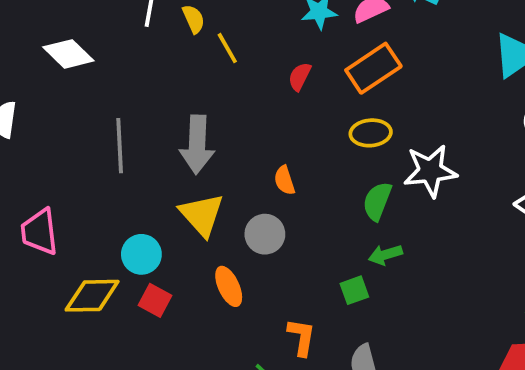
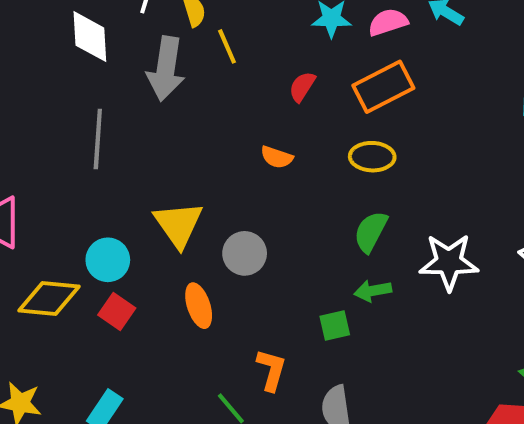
white diamond: (68, 54) -> (90, 37), moved, turned 36
gray arrow: (197, 145) -> (166, 69), moved
white star: (430, 171) -> (449, 262), moved
orange semicircle: (284, 180) -> (277, 157), moved, turned -60

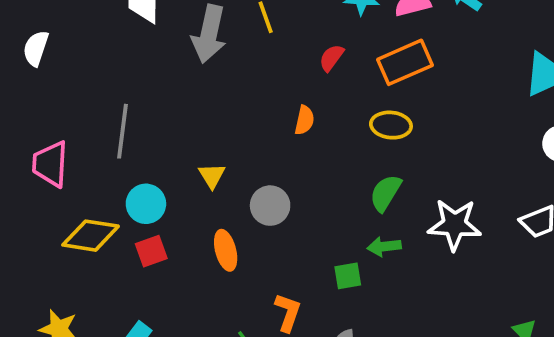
gray line: (98, 139) -> (123, 131), moved
orange semicircle: (277, 157) -> (304, 120), turned -100
yellow triangle: (178, 224) -> (212, 176), size x0.6
red square: (117, 312) -> (151, 251), turned 32

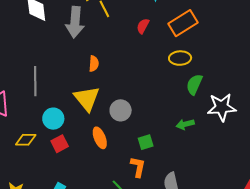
orange semicircle: (304, 120) -> (94, 64), moved
yellow triangle: (212, 176) -> (87, 98), size x1.8
green semicircle: (385, 193) -> (194, 84), moved
yellow diamond: (91, 236) -> (26, 140), size x0.7
green square: (348, 276) -> (146, 142), moved

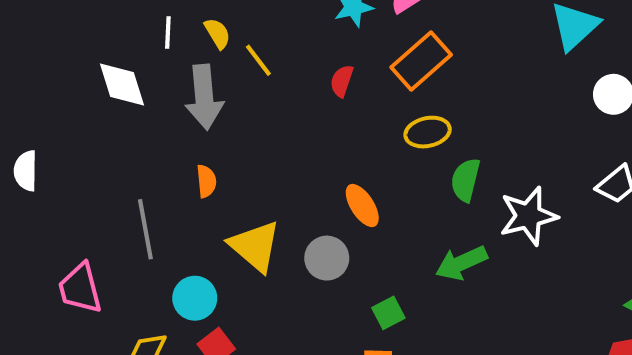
orange semicircle: (94, 64) -> (206, 181), moved
green arrow: (185, 124) -> (461, 263), size x1.4
orange ellipse: (100, 138) -> (362, 206), moved

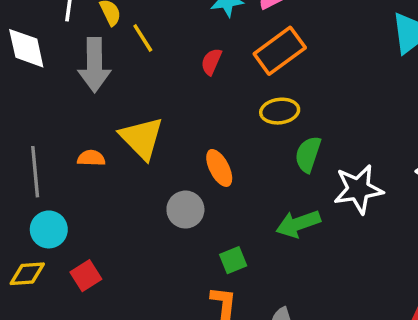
orange semicircle: (206, 181) -> (91, 158), moved, turned -88
yellow triangle: (255, 246) -> (142, 138), moved
cyan circle: (195, 298) -> (49, 229), moved

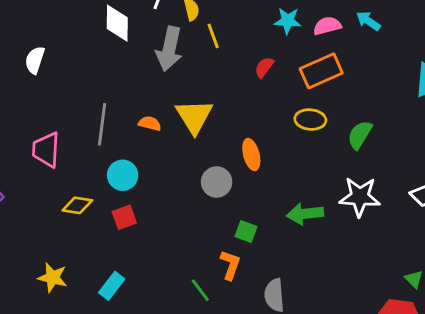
green semicircle: (308, 154) -> (360, 135), moved
cyan circle: (49, 229) -> (123, 175), moved
green square: (233, 260) -> (246, 231), turned 30

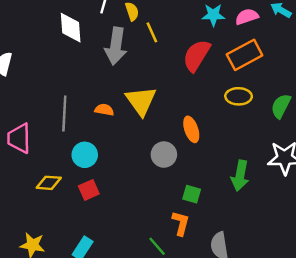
red semicircle: (264, 67) -> (197, 55), size x1.8
green arrow: (305, 214) -> (240, 176), turned -68

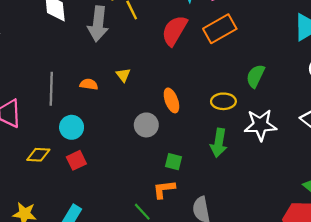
yellow ellipse: (239, 96) -> (223, 101), moved
yellow triangle: (141, 101) -> (123, 75), size x0.5
orange L-shape: (181, 223) -> (164, 189), turned -110

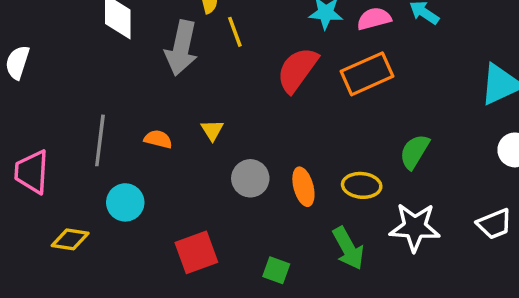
orange ellipse: (171, 100) -> (303, 187), moved
gray circle: (146, 125) -> (250, 178), moved
green arrow: (219, 143) -> (348, 248), turned -44
red square: (76, 160) -> (196, 252), moved, size x1.4

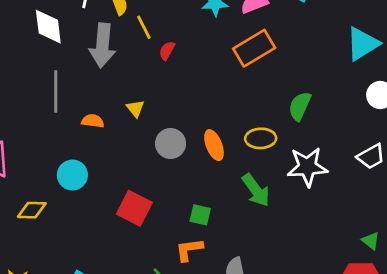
red semicircle: (297, 70) -> (167, 51), moved, size x0.5
gray line: (100, 140) -> (56, 92), moved
red square: (196, 252) -> (134, 208), turned -36

